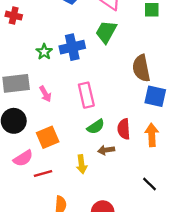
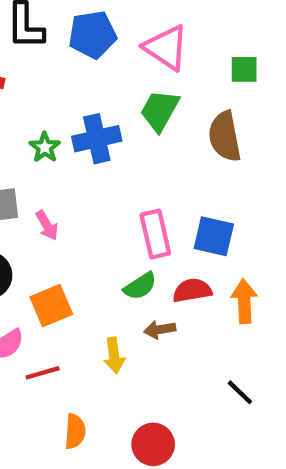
brown semicircle: (141, 68) -> (225, 137), moved
pink rectangle: (86, 95) -> (155, 234), moved
blue square: (155, 96) -> (214, 236), moved
red semicircle: (124, 129) -> (192, 290), turned 84

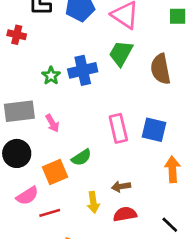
green square: (244, 69) -> (178, 16), moved
green semicircle: (140, 286) -> (81, 157), moved
red semicircle: (192, 290) -> (125, 214), moved

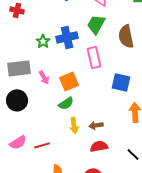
pink rectangle: (118, 128) -> (94, 57), moved
orange square: (55, 172) -> (69, 81), moved
pink semicircle: (27, 196) -> (18, 142), moved
yellow arrow: (93, 202) -> (74, 125), moved

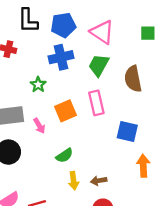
blue cross: (67, 37) -> (61, 57), moved
orange square: (69, 81) -> (66, 111), moved

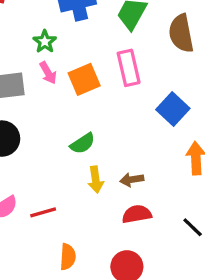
pink arrow: (39, 126) -> (48, 73), moved
blue square: (127, 131) -> (173, 109), turned 30

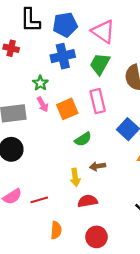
green semicircle: (83, 143) -> (83, 139), moved
brown arrow: (132, 180) -> (98, 166), moved
red semicircle: (137, 214) -> (88, 201), moved

